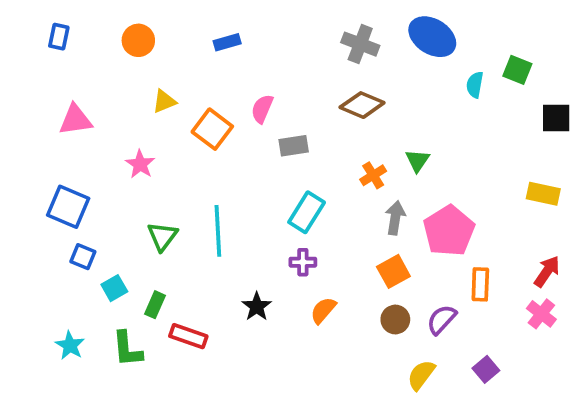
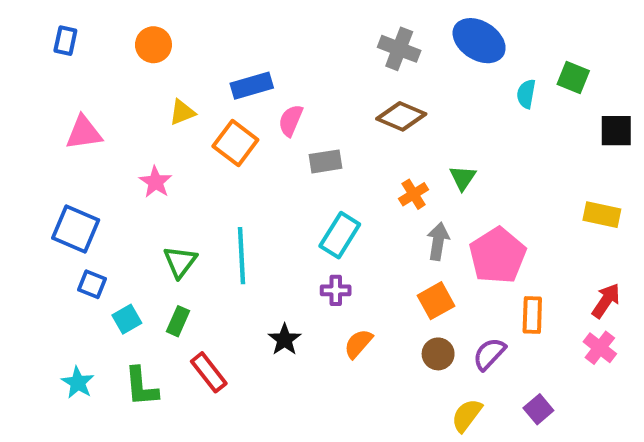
blue rectangle: (227, 42) -> (252, 86), moved, size x1.4
green rectangle: (155, 305) -> (178, 321), moved
red rectangle: (188, 336) -> (209, 372), turned 33

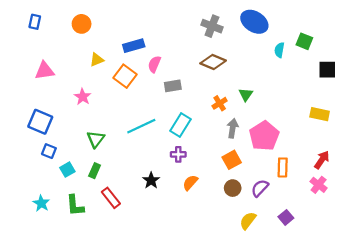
cyan line: (242, 256) -> (141, 126), moved, turned 68

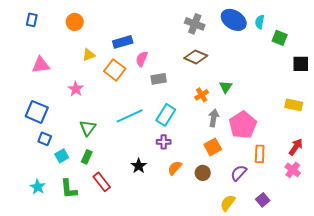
cyan semicircle: (279, 50) -> (260, 22), moved
brown circle: (233, 188) -> (203, 173), moved

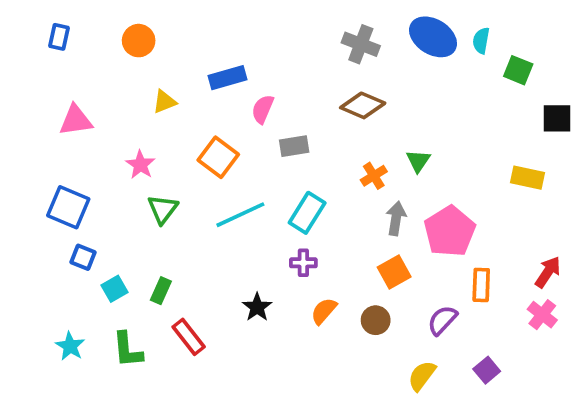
orange square: (115, 70) -> (218, 157), moved
yellow rectangle: (294, 105) -> (527, 178), moved
green triangle: (88, 128) -> (163, 209), moved

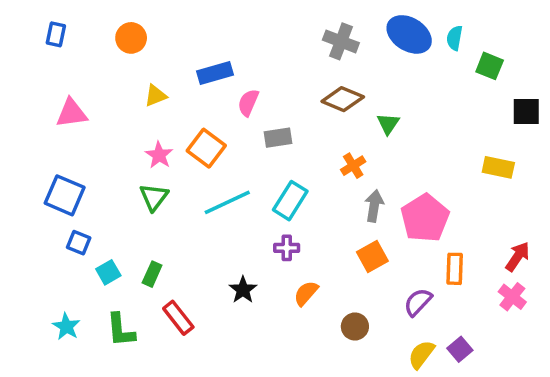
green triangle: (418, 161) -> (388, 124), moved
pink star: (140, 165) -> (159, 155), moved
brown circle: (376, 320) -> (355, 326), moved
yellow semicircle: (422, 376) -> (421, 354), moved

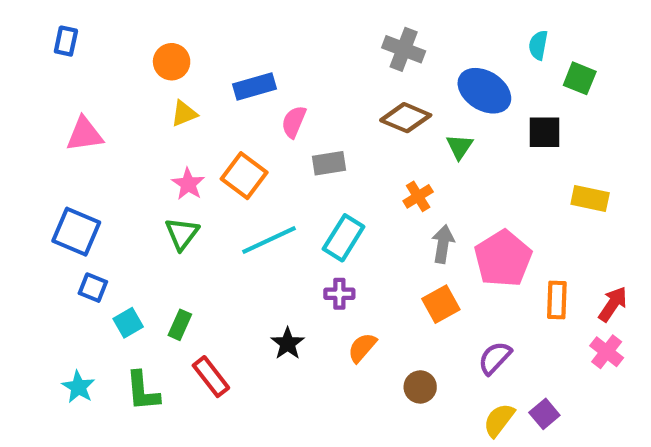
blue ellipse: (409, 34) -> (484, 91), moved
orange circle: (131, 38) -> (172, 62), moved
black square: (526, 111) -> (544, 132), moved
orange rectangle: (455, 269) -> (557, 300), moved

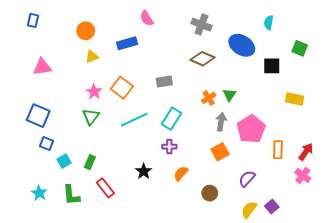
green square: (580, 78) -> (300, 48), moved
pink semicircle: (294, 122) -> (147, 18), moved, turned -56
green triangle: (460, 147) -> (229, 95), moved

